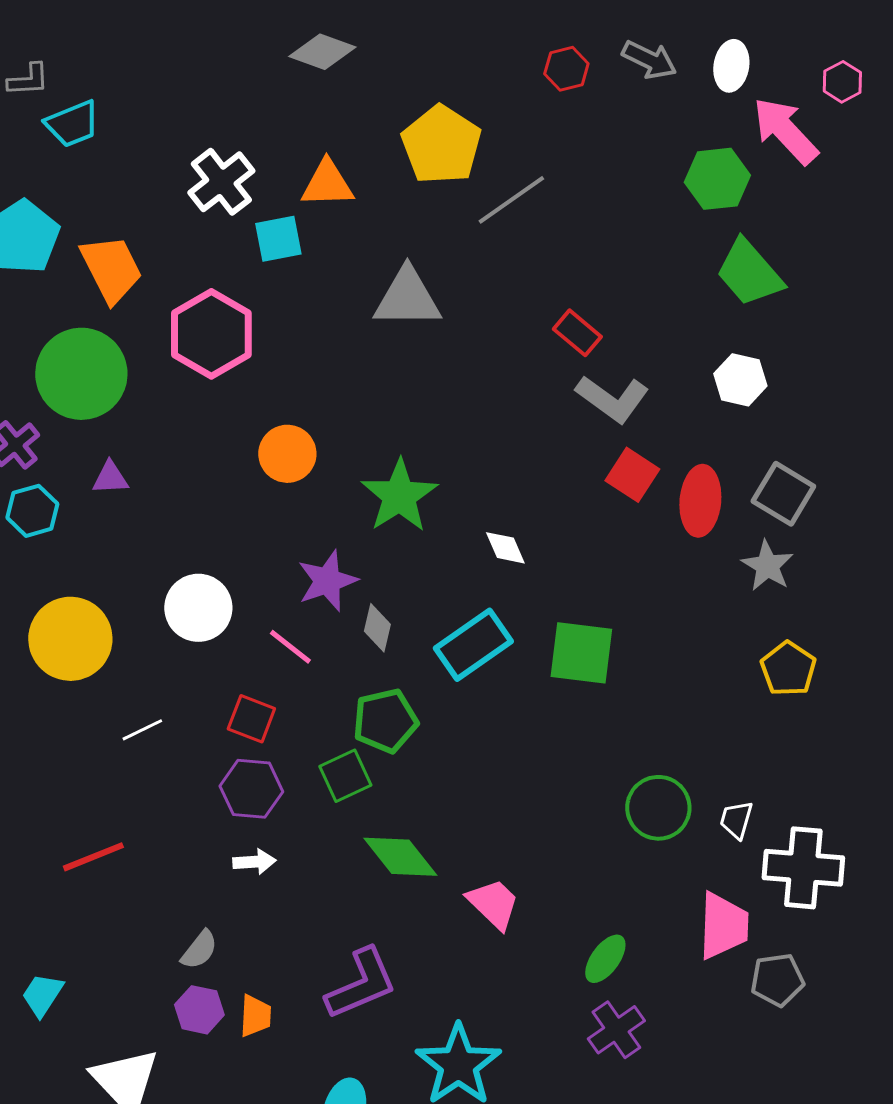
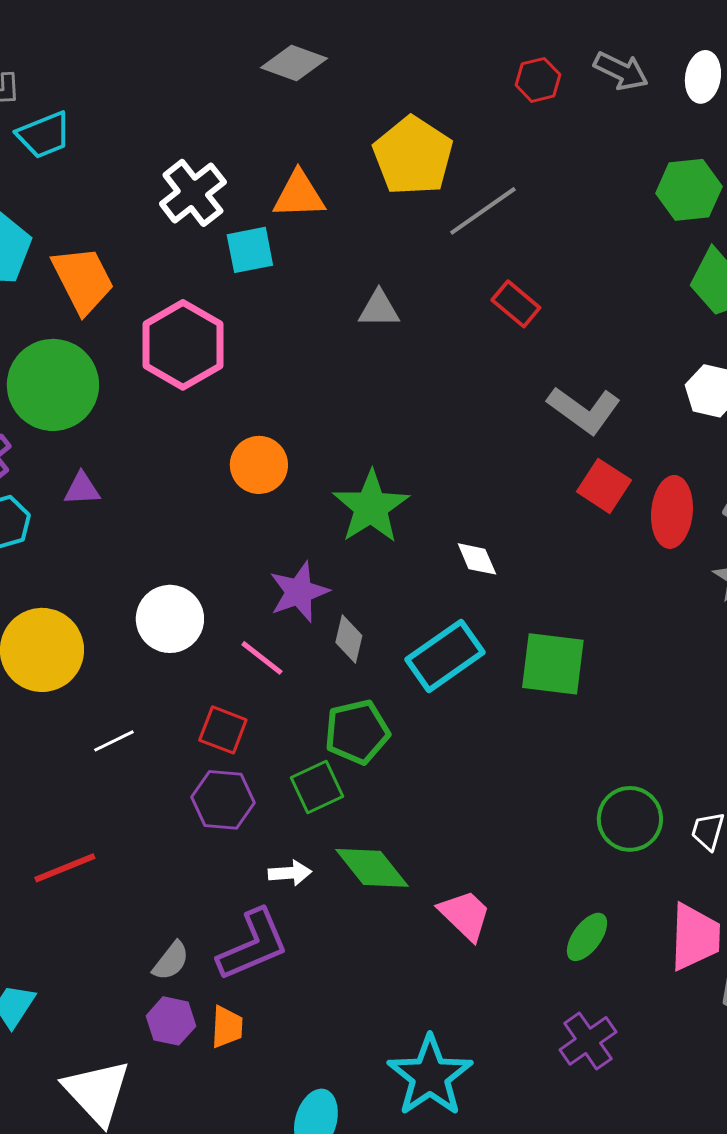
gray triangle: (407, 298) -> (379, 309), size x0.6
red rectangle: (577, 333) -> (516, 304), moved
white arrow: (254, 862) -> (290, 873), moved
green ellipse: (605, 959) -> (587, 937), moved
purple L-shape: (361, 984) -> (253, 945), moved

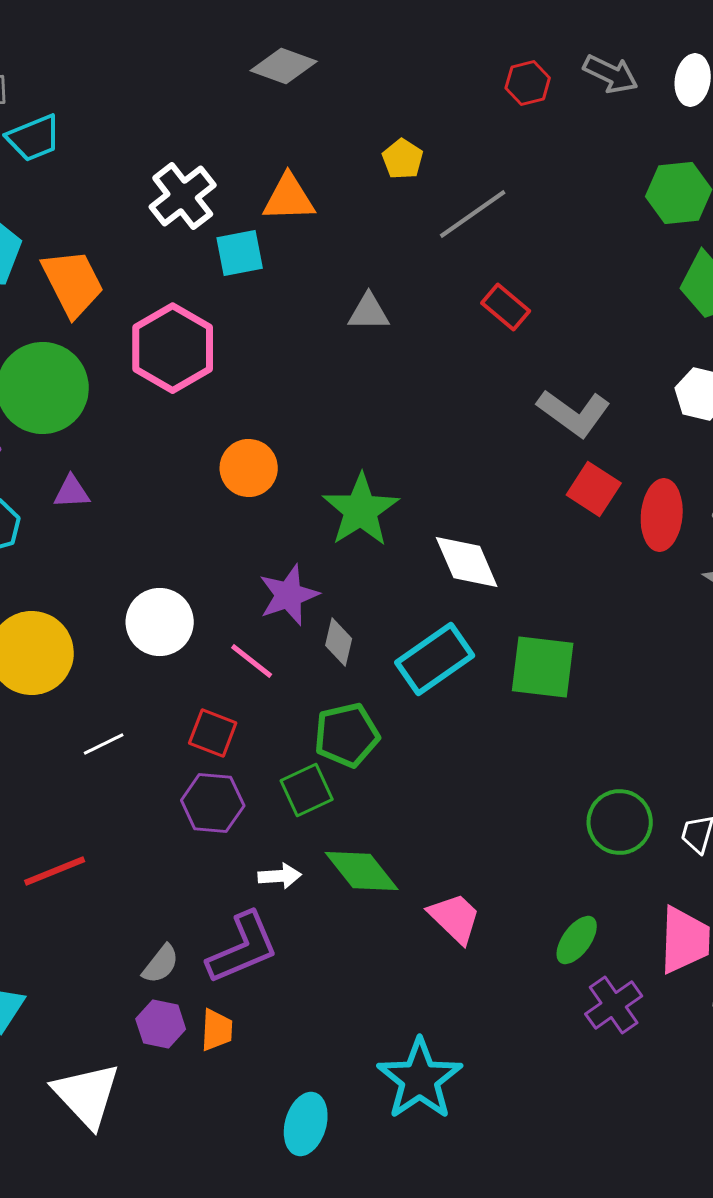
yellow pentagon: (413, 156) -> (403, 159), size x0.5
white diamond: (477, 559) -> (467, 562), size x1.6
purple cross: (588, 1041) -> (614, 1005), moved

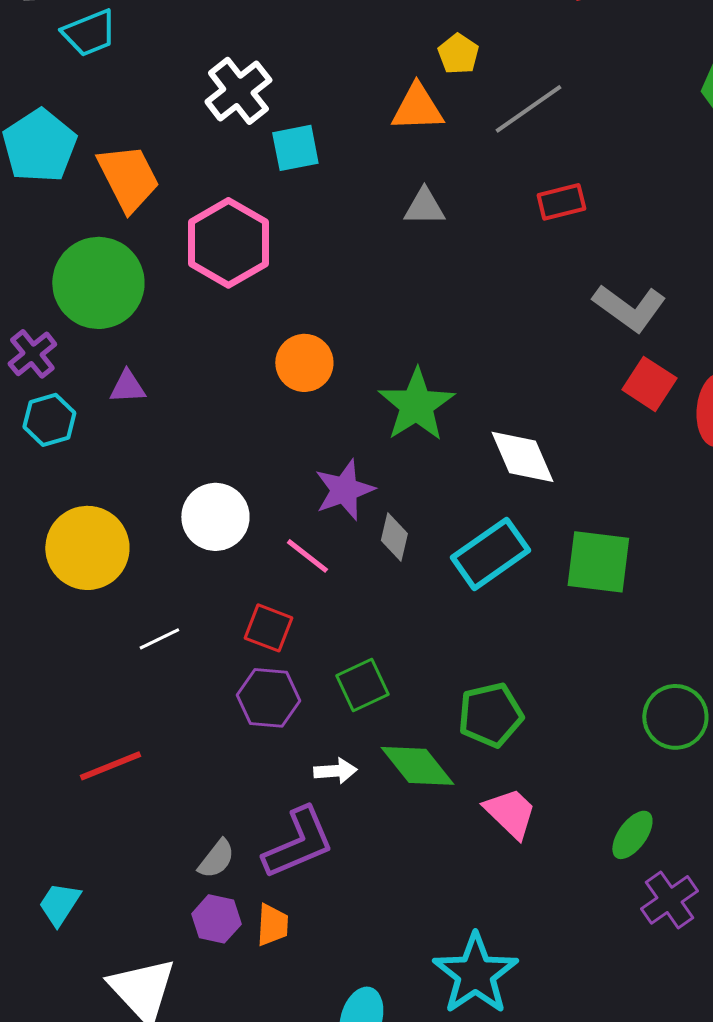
orange triangle: (289, 198) -> (417, 108), moved
red rectangle: (506, 307) -> (561, 202), turned -54
green pentagon: (347, 735) -> (490, 715), moved

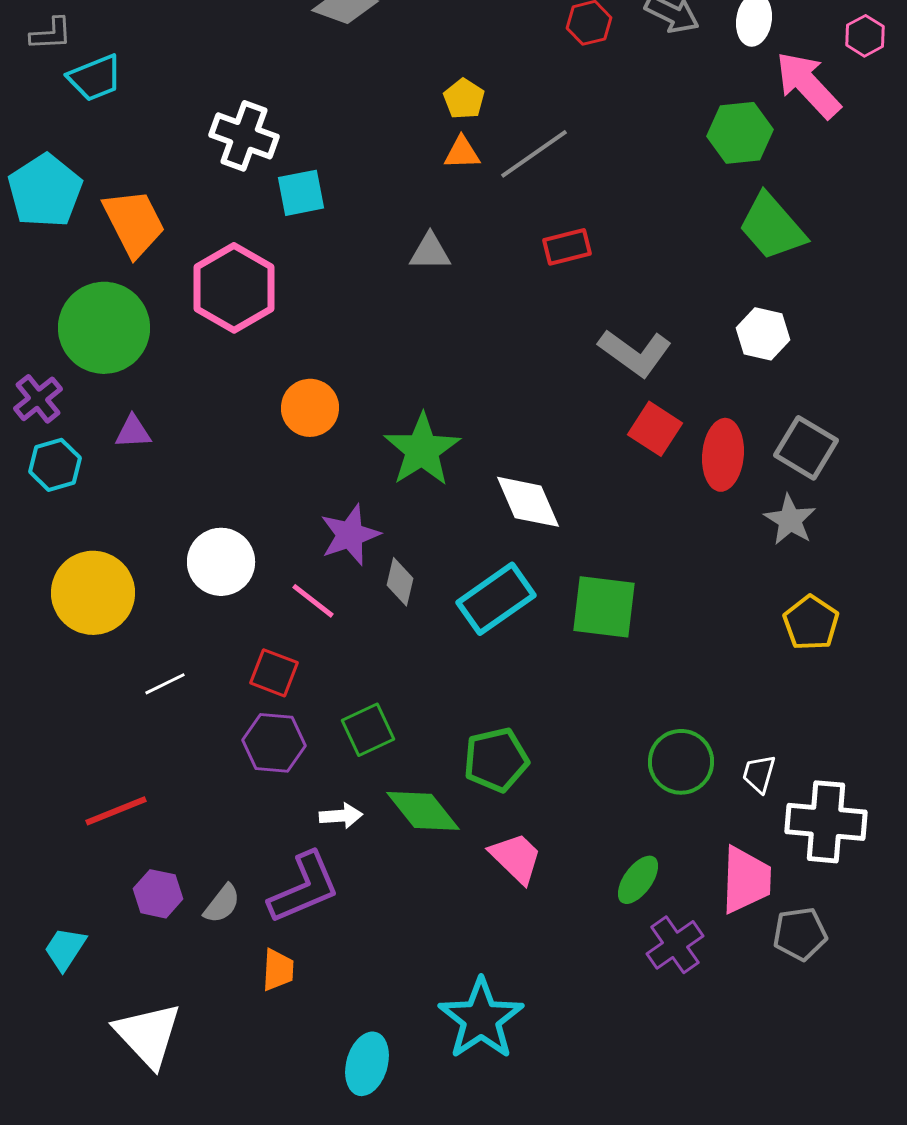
white cross: (238, 91) -> (244, 136), turned -32
orange triangle: (417, 108) -> (462, 153), moved, size x0.7
purple hexagon: (216, 919) -> (158, 894), moved

